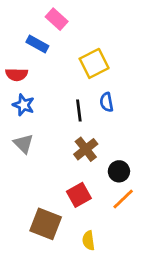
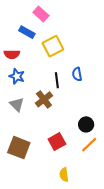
yellow square: (94, 63) -> (53, 46), moved
brown cross: (86, 149) -> (44, 99), moved
brown square: (46, 224) -> (19, 148), moved

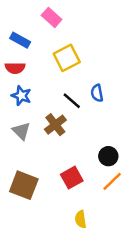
blue rectangle: (27, 32) -> (20, 40), moved
black line: (57, 80) -> (72, 101), turned -42

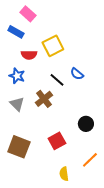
pink rectangle: (52, 17) -> (28, 14), moved
red semicircle: (15, 68) -> (29, 55), moved
blue semicircle: (97, 93) -> (77, 74), turned -40
orange line: (112, 181) -> (90, 160), moved

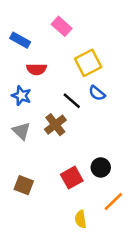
pink rectangle: (28, 14) -> (62, 26), moved
yellow square: (53, 46) -> (88, 63), moved
black circle: (86, 124) -> (101, 167), moved
brown square: (19, 147) -> (24, 185), size x0.7

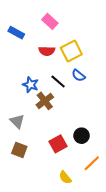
red semicircle: (36, 69) -> (47, 51), moved
blue star: (21, 96) -> (31, 85), moved
gray triangle: (21, 131) -> (17, 121), moved
yellow semicircle: (81, 219) -> (65, 177), turned -32

